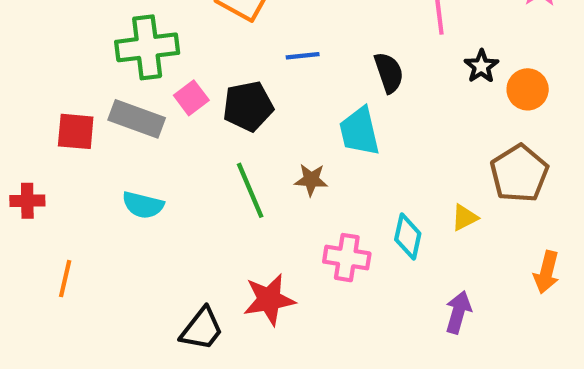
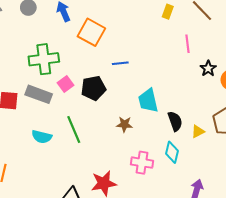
black semicircle: (389, 73) -> (175, 121), moved
green line: (250, 190) -> (74, 129), moved
yellow triangle: (465, 218) -> (198, 132), moved

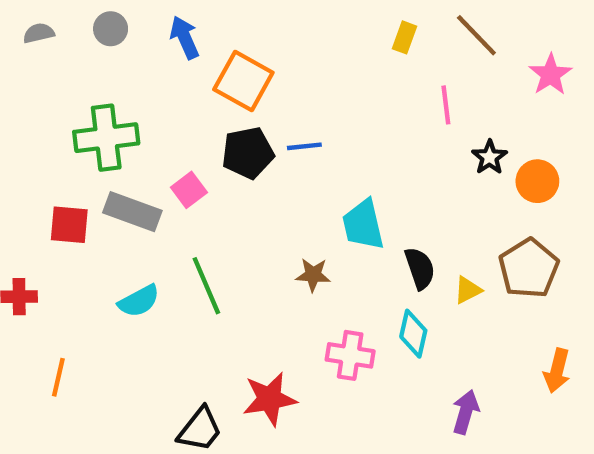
green cross: (44, 59) -> (106, 138), moved
black pentagon: (93, 88) -> (248, 153), moved
cyan semicircle: (42, 137) -> (139, 301), turned -42

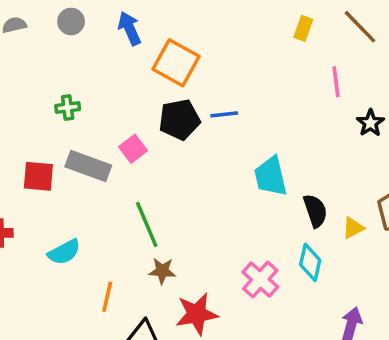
green cross: (106, 138) -> (68, 108), size x0.5
brown star: (313, 275) -> (162, 271), moved
cyan semicircle: (139, 301) -> (64, 252), moved
pink cross: (350, 355) -> (260, 280), turned 33
orange line: (58, 377) -> (107, 297), moved

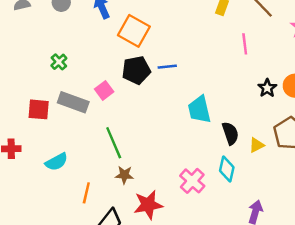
green cross: (68, 108) -> (59, 62), turned -35
black star: (370, 123) -> (267, 88), moved

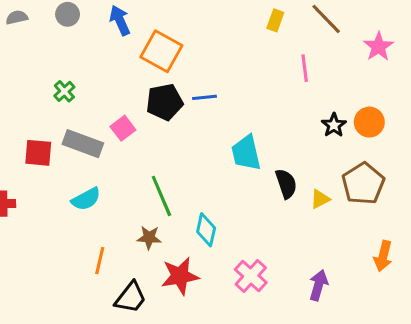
green line: (114, 143) -> (161, 196), moved
cyan semicircle: (56, 162) -> (86, 199), moved
cyan diamond: (227, 169) -> (206, 230), moved
pink cross: (192, 181) -> (251, 276), moved

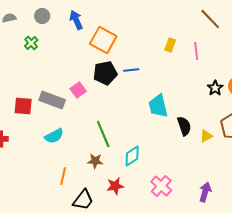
yellow rectangle: (275, 20) -> (170, 45), moved
green cross: (64, 91) -> (31, 43), moved
cyan diamond: (206, 230) -> (132, 156), turned 45
red star: (180, 276) -> (115, 186), size x0.7

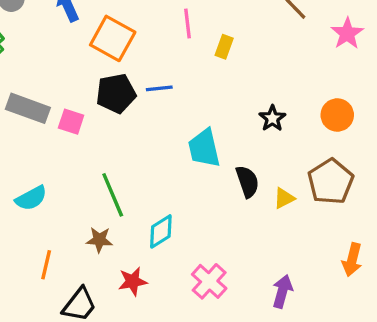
pink line: (196, 51) -> (188, 23), moved
black star: (215, 88) -> (272, 118), moved
pink square: (78, 90) -> (71, 122), turned -35
gray rectangle: (52, 100) -> (28, 108), moved

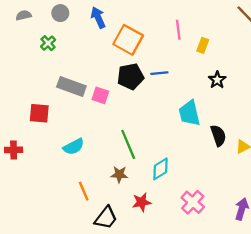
black star: (272, 118) -> (217, 80), moved
orange line: (46, 265) -> (84, 191), turned -36

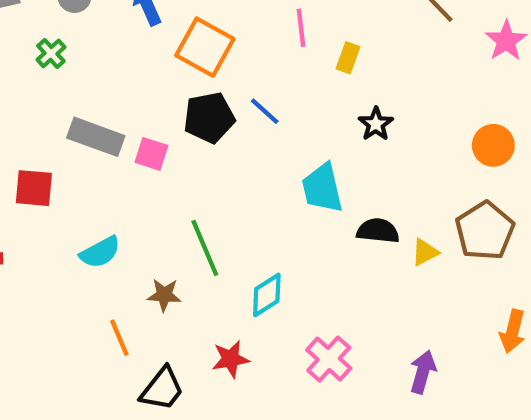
blue line: (159, 73) -> (265, 111), turned 48
black semicircle: (218, 135) -> (378, 231), turned -65
brown star: (119, 174) -> (164, 295), moved

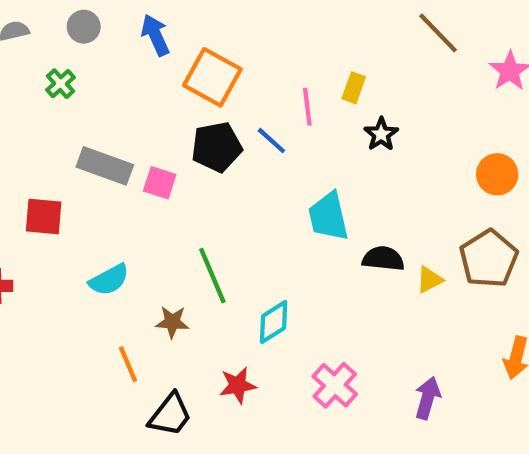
pink line: (301, 28) -> (307, 107), moved
black star: (376, 124) -> (381, 134), moved

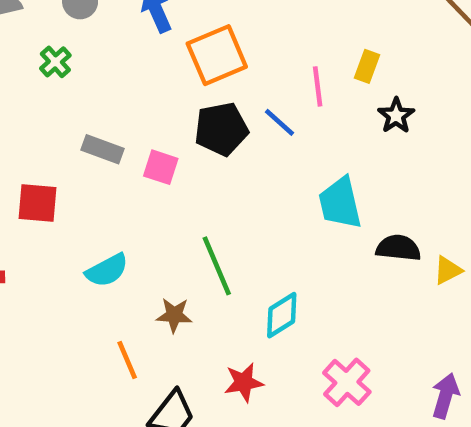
orange square: (212, 77) -> (217, 55), turned 38
gray rectangle: (105, 166) -> (102, 149), size x0.7

